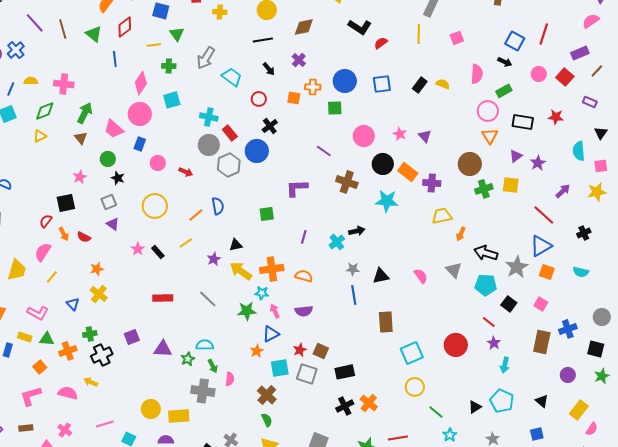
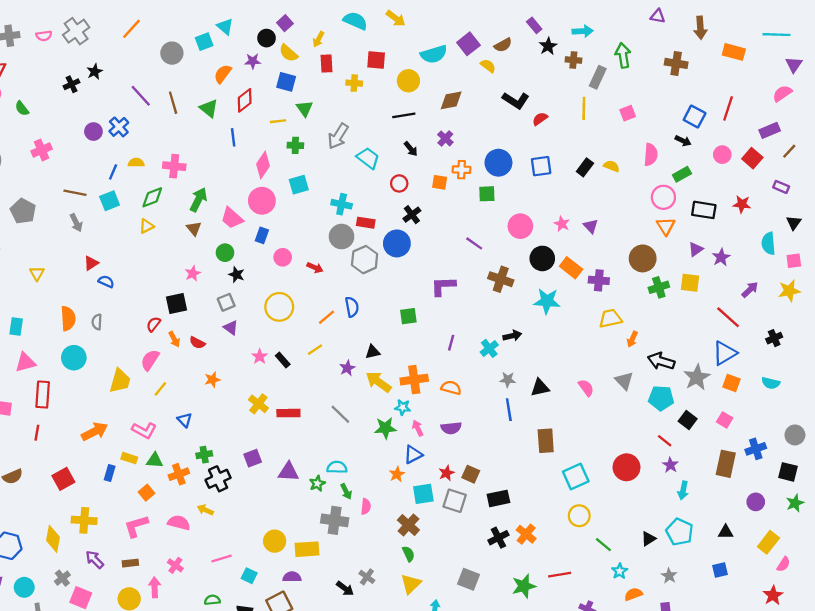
red rectangle: (230, 133) -> (366, 223), turned -42
yellow cross: (99, 294) -> (258, 404), moved
black triangle: (542, 401) -> (726, 532), turned -40

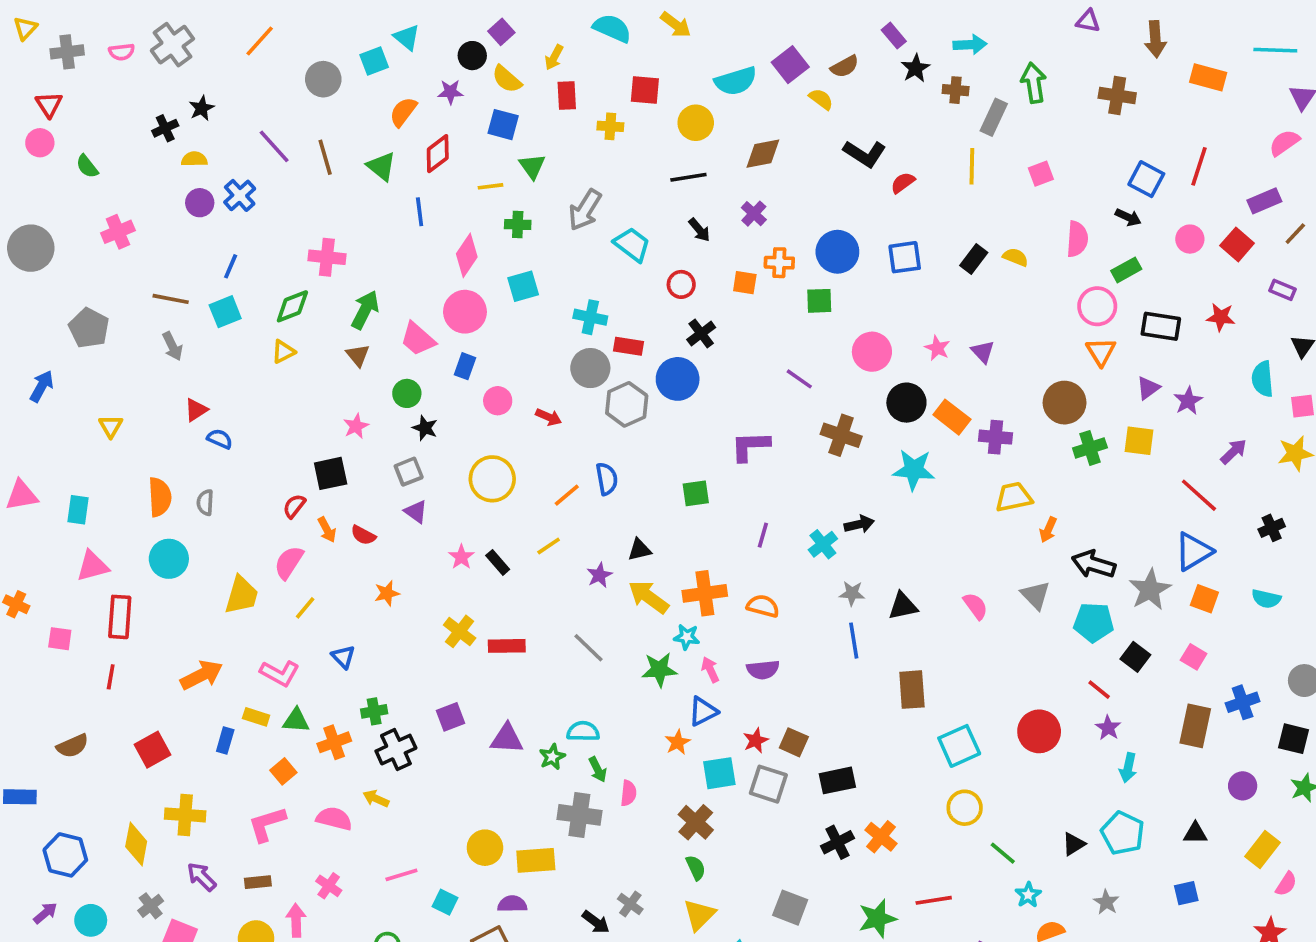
yellow semicircle: (136, 163) -> (194, 159), moved

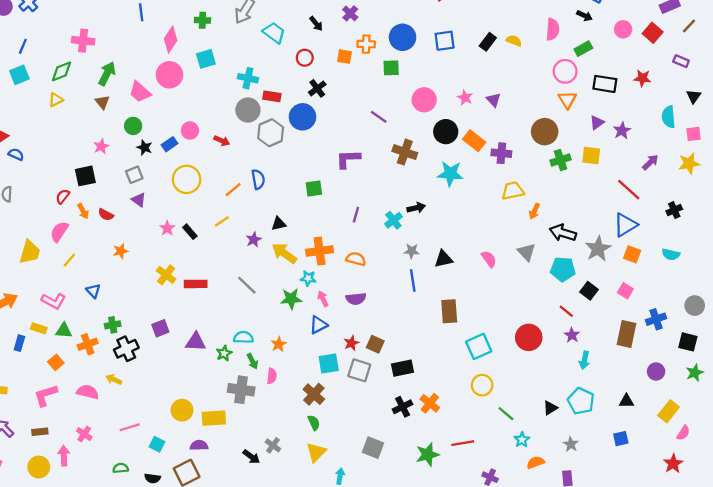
blue rectangle: (465, 366) -> (169, 144), moved, turned 35
orange star: (678, 742) -> (279, 344), moved

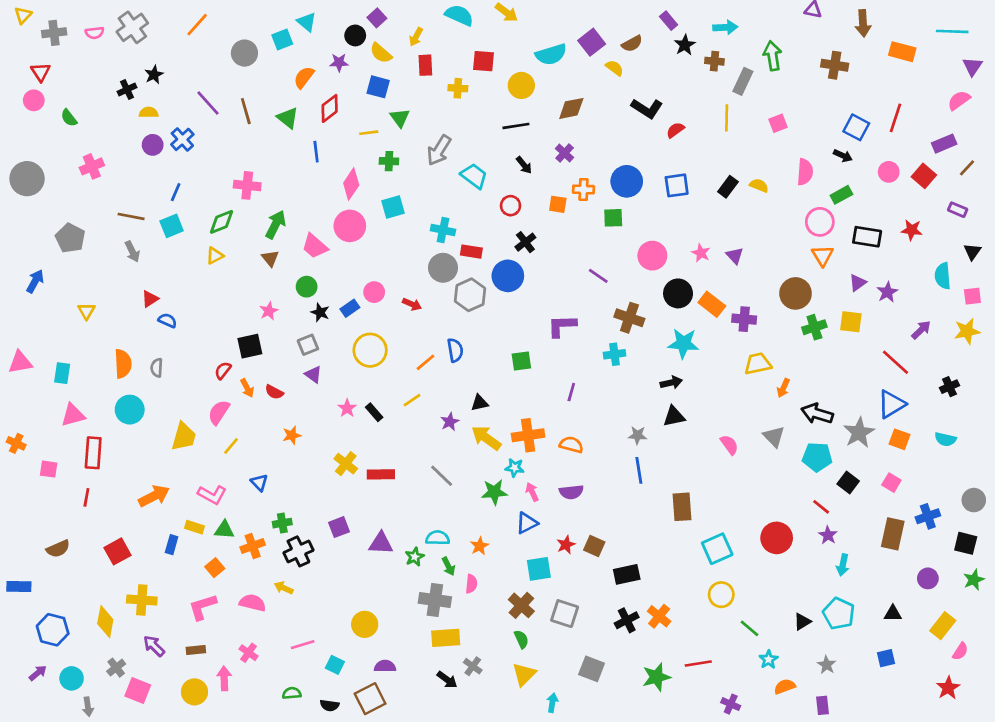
black arrow: (416, 208) -> (671, 383), moved
cyan cross: (393, 220) -> (615, 354), moved, turned 30
black triangle: (443, 259) -> (674, 416), moved
gray square: (359, 370) -> (565, 614), moved
yellow rectangle: (214, 418) -> (446, 638), moved

